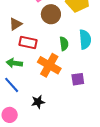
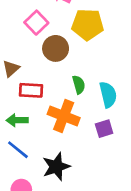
cyan semicircle: (85, 39) -> (108, 95), moved
black star: (38, 102) -> (56, 167), size x1.5

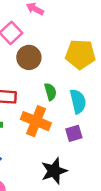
yellow pentagon: (88, 24) -> (80, 54), moved
black star: (56, 167) -> (54, 171), moved

